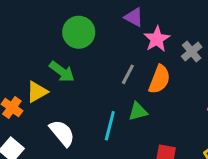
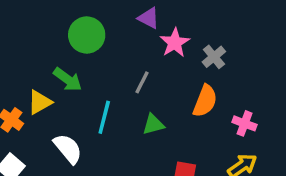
orange semicircle: (159, 79) -> (205, 101), moved
cyan line: (110, 126) -> (104, 117), moved

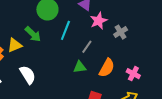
gray line: (142, 82) -> (87, 47), moved
orange semicircle: (205, 101) -> (107, 68), moved
cyan line: (104, 117) -> (65, 30), moved

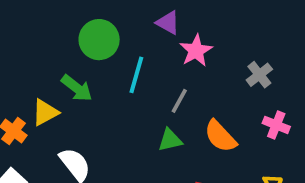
gray cross: (121, 32) -> (259, 75), moved
orange semicircle: (107, 68) -> (220, 136), turned 114
pink cross: (133, 74) -> (276, 125), moved

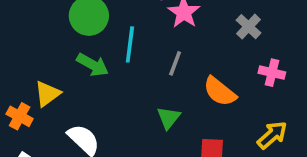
green arrow: (77, 88) -> (93, 65), moved
green triangle: (170, 140) -> (169, 118), moved, turned -30

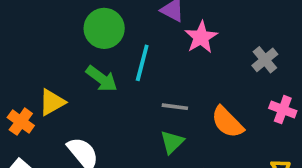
gray line: (175, 63) -> (175, 107), moved, turned 70

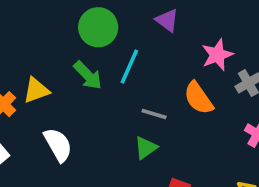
pink star: (201, 37) -> (217, 55), moved
orange semicircle: (227, 122) -> (199, 98), moved

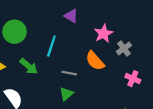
green circle: (98, 27) -> (14, 32), moved
green arrow: (88, 75) -> (29, 66), moved

